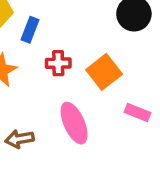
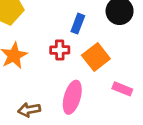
blue rectangle: (30, 30) -> (78, 24), moved
pink ellipse: (74, 123) -> (72, 97), turned 40

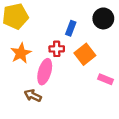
pink ellipse: (72, 97) -> (45, 72), moved
brown arrow: (29, 110) -> (33, 96), turned 35

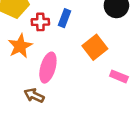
blue rectangle: (71, 28) -> (64, 18), moved
red cross: (57, 49) -> (40, 22), moved

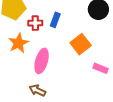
brown arrow: (34, 95) -> (37, 90), moved

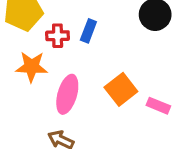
orange star: (18, 43) -> (32, 67), turned 30
orange square: (81, 44) -> (121, 89), moved

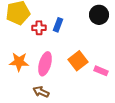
orange star: (32, 67) -> (19, 62), moved

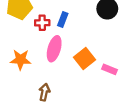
pink ellipse: (45, 64) -> (54, 49), moved
brown arrow: (41, 92) -> (44, 92), turned 77

